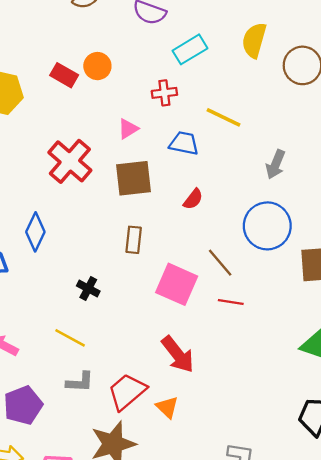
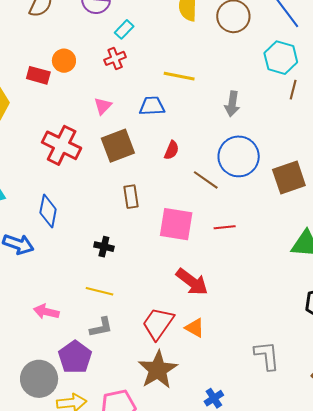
cyan rectangle: (190, 49) -> (124, 29), moved, size x0.7
red cross: (164, 93) -> (115, 58), moved
brown line: (220, 263) -> (206, 180), moved
gray L-shape: (80, 382) -> (101, 327), moved

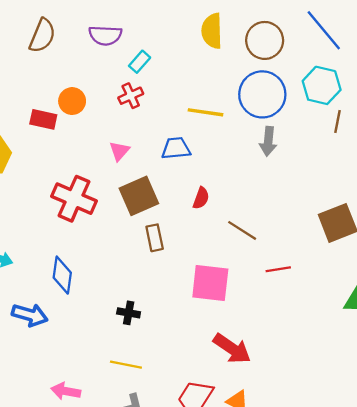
blue circle: (239, 156) -> (262, 94), moved
brown rectangle: (131, 197) -> (155, 238), moved
red line: (225, 227) -> (278, 269), moved

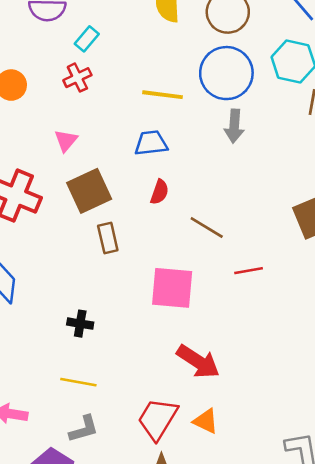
blue trapezoid: (176, 148) -> (151, 143), moved

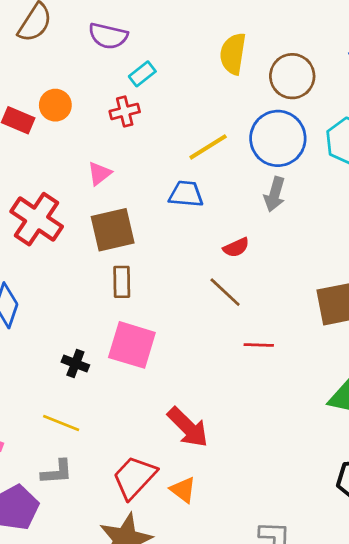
yellow line: (163, 95) -> (208, 147), turned -51
red semicircle: (159, 192) -> (236, 247), moved, turned 35
pink square: (172, 288) -> (132, 345), moved

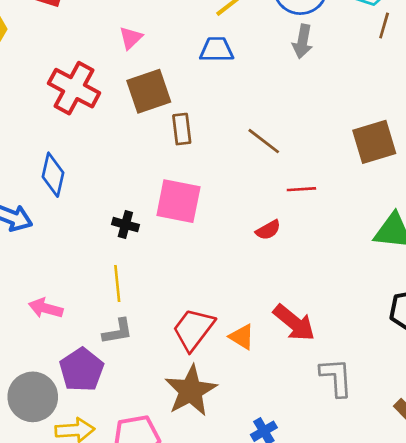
red semicircle: (236, 247) -> (268, 230), moved
brown rectangle: (122, 282) -> (182, 129), moved
yellow line: (61, 423) -> (117, 284), turned 68
red arrow: (188, 427) -> (294, 323), moved

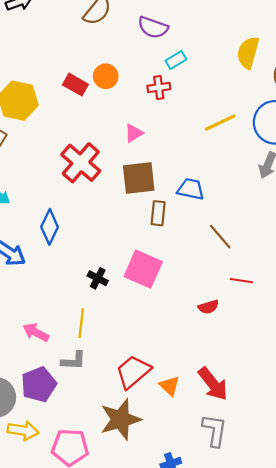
blue trapezoid: (217, 50) -> (191, 189), moved
pink arrow: (46, 308) -> (36, 332), moved
gray L-shape: (336, 377) -> (215, 430), moved

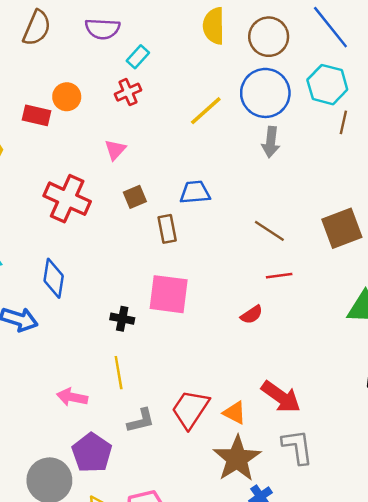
brown square: (139, 178) -> (135, 197), size x0.6
brown line: (220, 237) -> (269, 231), moved
gray L-shape: (73, 361) -> (141, 421), moved
brown star: (120, 419) -> (237, 459), moved

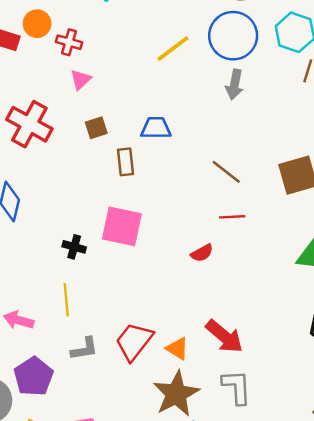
red cross: (128, 92) -> (69, 42), moved, turned 35

